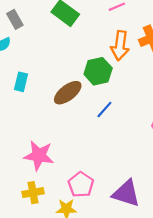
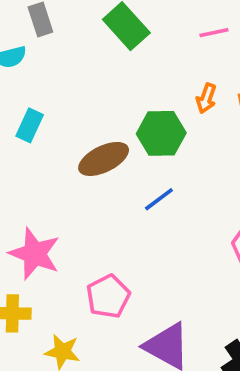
orange arrow: (120, 46) -> (206, 98), size x0.6
pink pentagon: (81, 185) -> (108, 296), moved

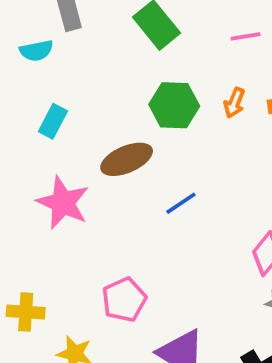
green hexagon: (161, 133) -> (174, 105), moved
pink star: (35, 254) -> (63, 203), moved

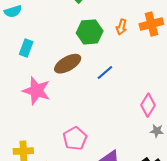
blue line: (181, 203) -> (105, 72), moved

